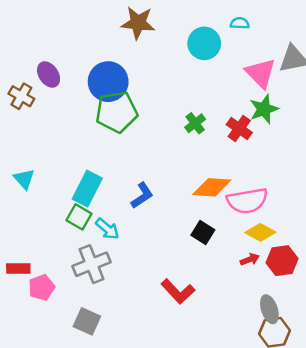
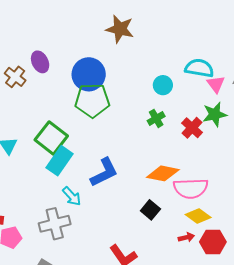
cyan semicircle: (240, 23) -> (199, 68), moved, size x1.8
cyan circle: (204, 43) -> (163, 85), moved, size x0.7
pink triangle: (261, 73) -> (216, 84), size x0.7
blue L-shape: (142, 195) -> (104, 172), size x1.4
green square: (79, 217) -> (51, 138), moved, size x1.5

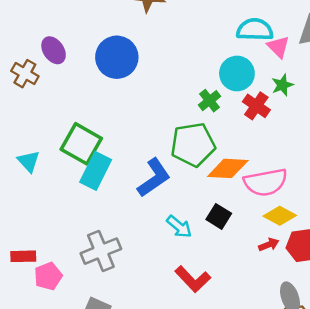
cyan circle: (163, 85) -> (237, 73), moved, size x1.4
green pentagon: (92, 100) -> (193, 145), moved
green star: (215, 114) -> (282, 85), size x0.7
cyan arrow: (72, 196) -> (179, 227), moved

